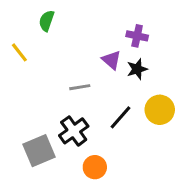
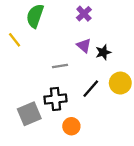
green semicircle: (47, 21) -> (35, 16), size x1.5
purple cross: (137, 36) -> (84, 14), moved, turned 35
black cross: (74, 131) -> (55, 99), turned 30

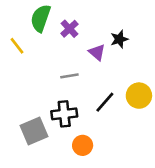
purple cross: (84, 14) -> (69, 29), moved
black star: (103, 52) -> (119, 39), moved

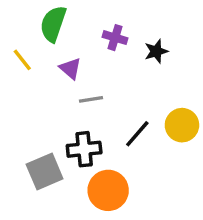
purple cross: (69, 29) -> (115, 38), moved, turned -30
purple triangle: (97, 52) -> (70, 68), moved
orange circle: (83, 145) -> (108, 190), size x1.5

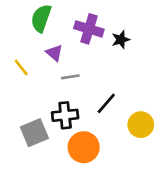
purple cross: (115, 38) -> (89, 29), size x1.5
yellow line: (22, 60) -> (21, 67), moved
yellow circle: (182, 125) -> (141, 125), moved

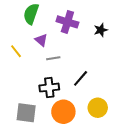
black star: (121, 40) -> (101, 30), moved
yellow circle: (141, 125) -> (98, 108), moved
gray square: (34, 133) -> (26, 113), moved, turned 30

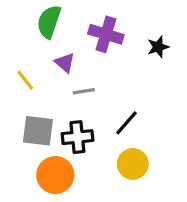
yellow circle: (98, 108) -> (133, 164), moved
orange circle: (63, 112) -> (55, 175), moved
gray square: (26, 113) -> (38, 131), moved

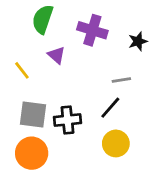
gray line: (84, 91) -> (121, 80), moved
orange circle: (55, 175) -> (32, 153), moved

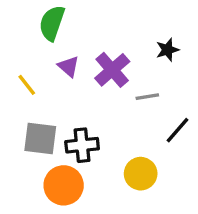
purple cross: (92, 30) -> (112, 70), moved, turned 32
black line: (110, 108) -> (177, 130), moved
orange circle: (32, 153) -> (64, 185), moved

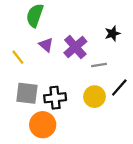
yellow circle: (141, 174) -> (94, 97), moved

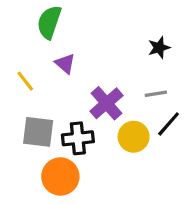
purple cross: (75, 47) -> (107, 103), moved
gray line: (99, 65) -> (156, 94), moved

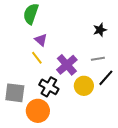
yellow line: (25, 81) -> (37, 58), moved
gray square: (38, 132) -> (15, 93), moved
black cross: (78, 138) -> (49, 87), turned 36

